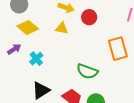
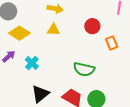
red circle: (89, 17) -> (92, 26), moved
orange rectangle: (118, 49) -> (112, 43), size x0.6

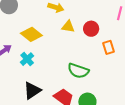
yellow triangle: (53, 30) -> (68, 27), moved
yellow diamond: (19, 33) -> (31, 34), moved

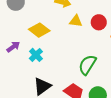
green semicircle: (78, 71) -> (87, 65), turned 105

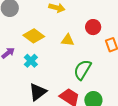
yellow triangle: (76, 21) -> (68, 40), moved

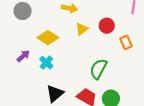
yellow triangle: (68, 40) -> (82, 29), moved, turned -40

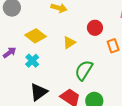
yellow triangle: (82, 29) -> (69, 42), moved

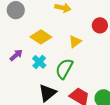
green semicircle: (84, 70) -> (64, 69), moved

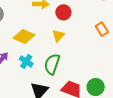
red circle: (100, 25) -> (63, 12), moved

